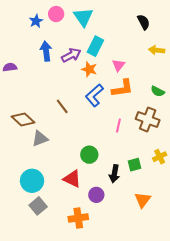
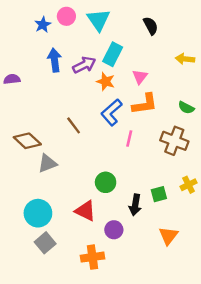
black semicircle: (144, 22) -> (151, 26), moved
pink line: (118, 126) -> (129, 138), moved

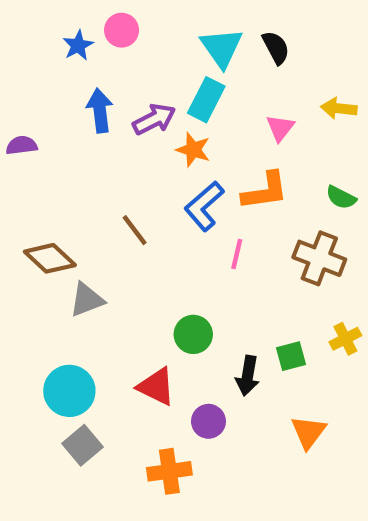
cyan triangle: (98, 20) -> (222, 48), moved
pink triangle: (140, 77) -> (280, 128), moved

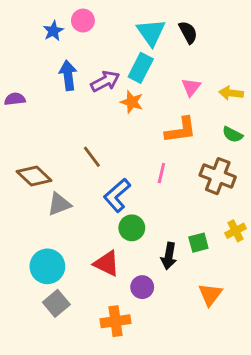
yellow arrow: (339, 108) -> (231, 93), moved
blue L-shape: (204, 206) -> (117, 195), moved

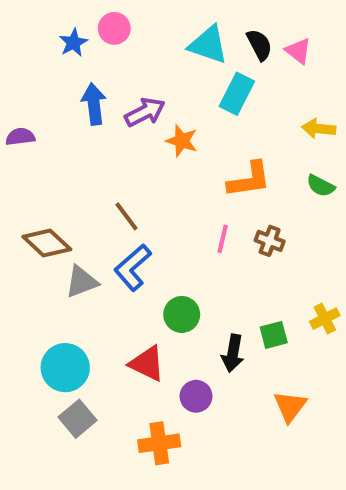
cyan triangle: (151, 32) -> (208, 45), turned -36
cyan rectangle: (141, 68) -> (237, 94), moved
pink triangle: (191, 87) -> (298, 51), moved, turned -30
brown cross: (218, 176) -> (270, 241), moved, size x0.6
blue L-shape: (117, 195) -> (133, 267), moved

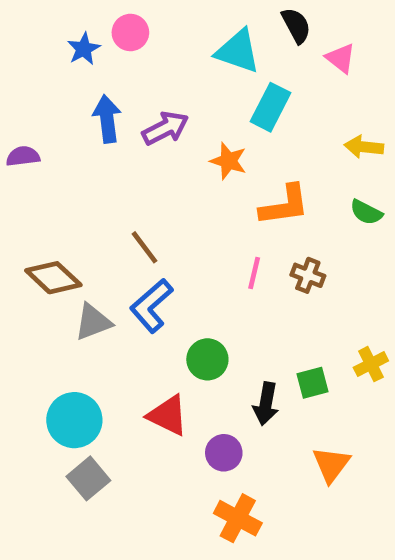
black semicircle: (259, 45) -> (296, 25), moved
orange star: (182, 141) -> (228, 161), moved
orange cross: (159, 443) -> (238, 518), moved, turned 36

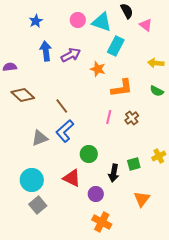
pink circle: (130, 33) -> (78, 20), moved
brown cross: (308, 275) -> (132, 118), turned 32
brown diamond: (53, 278) -> (23, 95), moved

